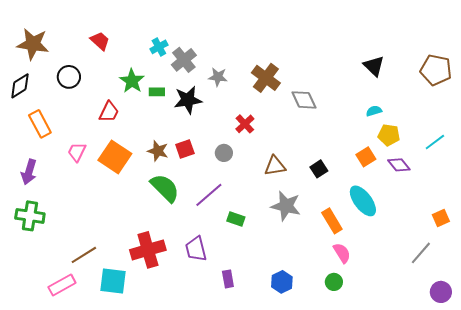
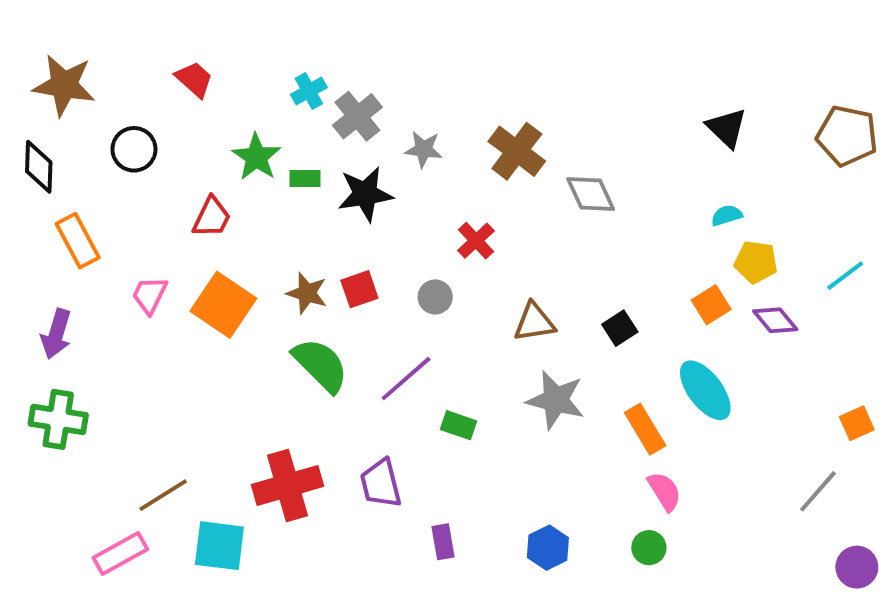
black diamond: (20, 86) -> (39, 167), turned -56

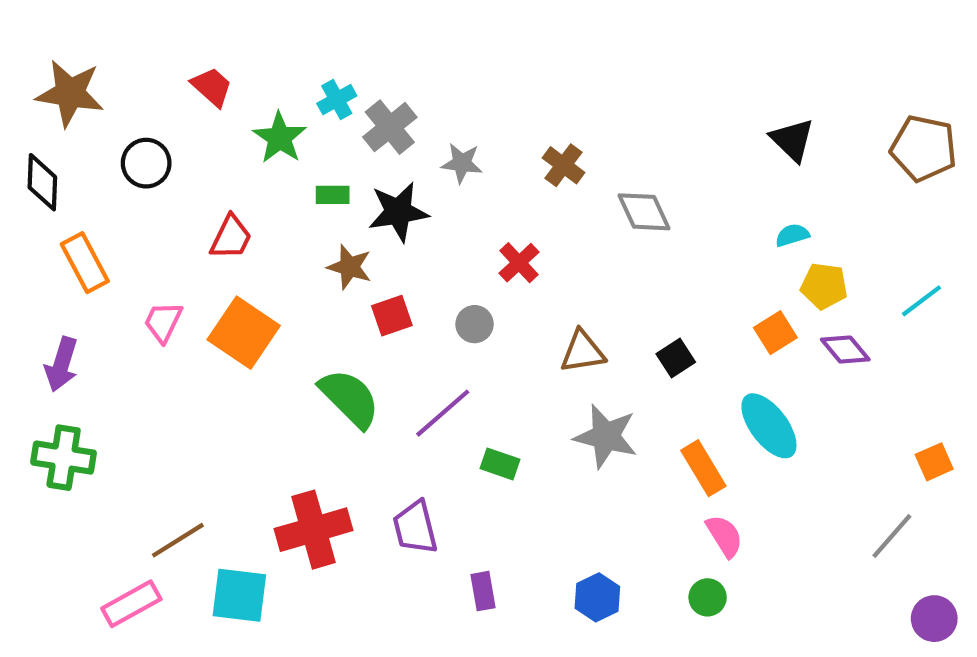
brown cross: (517, 151) -> (563, 165), size x0.7
green star: (256, 157) -> (280, 138), moved
brown star: (307, 293) -> (350, 267), moved

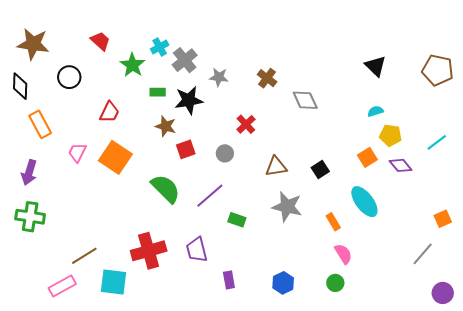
orange rectangle: (703, 468) -> (333, 222), size x0.7

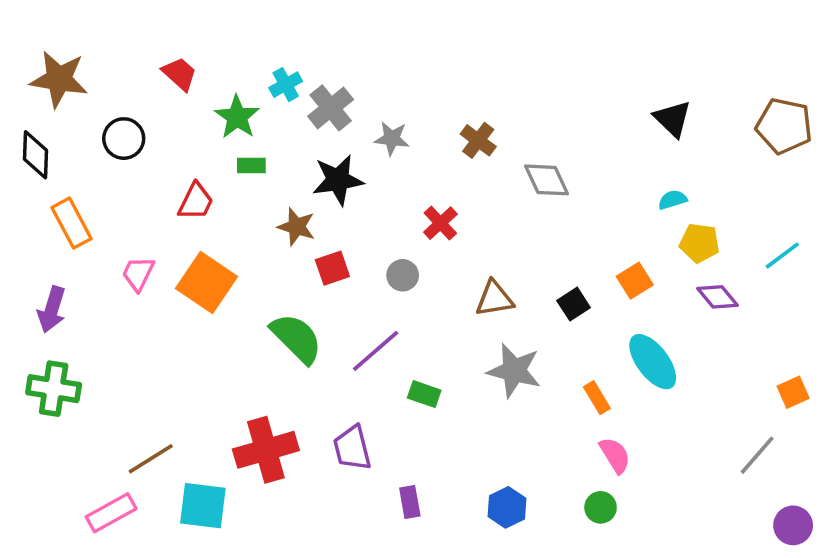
green rectangle: (158, 92) -> (251, 166), moved
orange square: (367, 157) -> (635, 281), moved

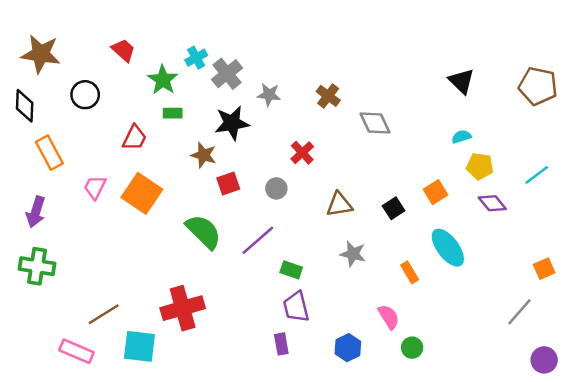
gray star: (514, 371) -> (353, 254), size x0.7
purple trapezoid: (352, 448) -> (296, 307), moved
pink semicircle: (615, 455) -> (389, 317), moved
pink rectangle: (111, 513) -> (76, 351), turned 52

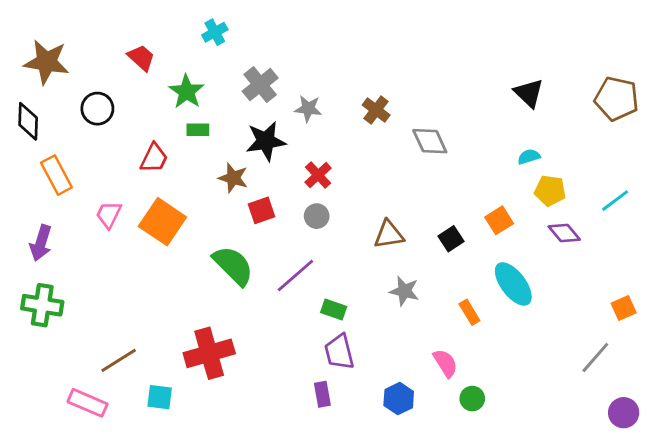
cyan cross: (196, 58) -> (215, 32), moved
red cross: (302, 153) -> (318, 175), moved
cyan square: (139, 346) -> (160, 397), size x0.7

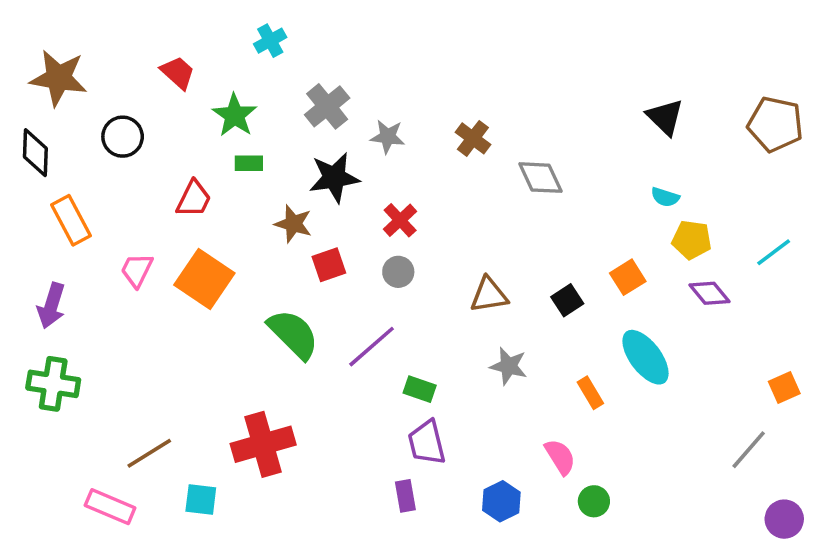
cyan semicircle: (529, 157) -> (665, 197), turned -145

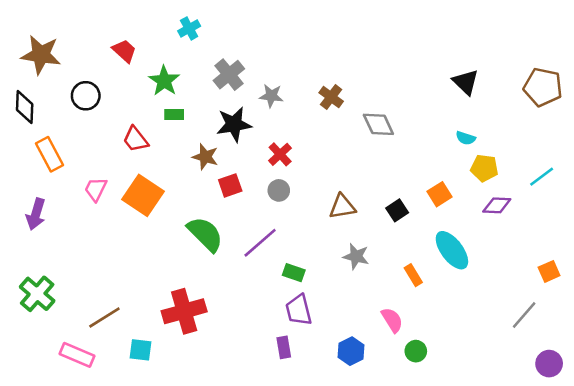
red trapezoid: (194, 199) -> (136, 139), turned 116
purple diamond: (710, 293) -> (497, 205), turned -48
green cross: (53, 384) -> (37, 294), moved, turned 32

